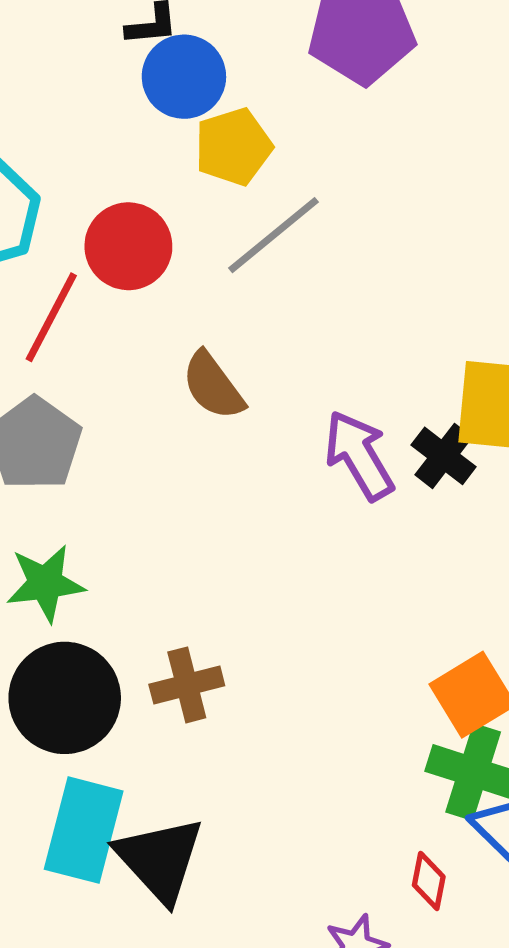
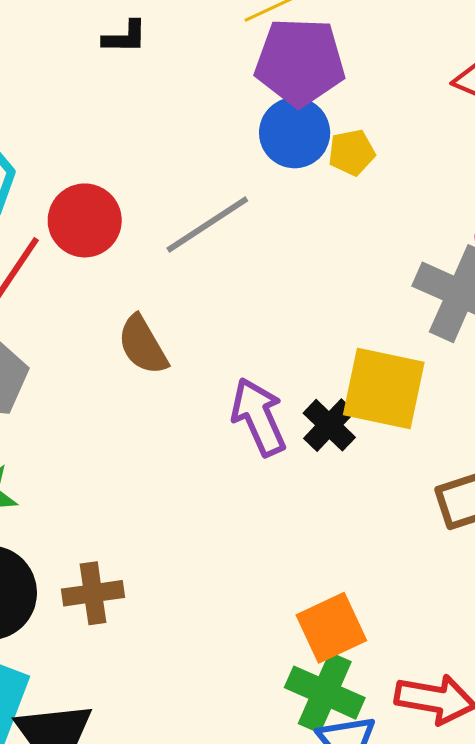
blue circle: (184, 77) -> (295, 133), moved
yellow pentagon: (233, 147) -> (352, 152), moved, size x0.7

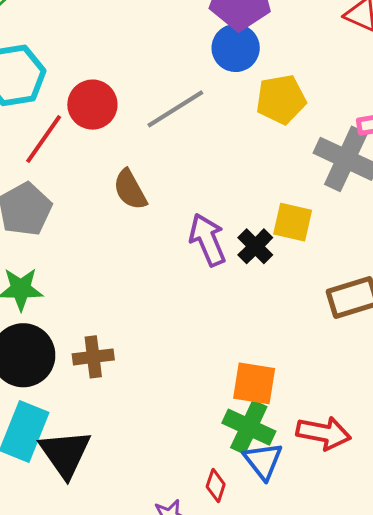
yellow pentagon: (352, 152) -> (281, 99), moved, size x1.6
yellow square: (384, 389) -> (293, 222), size x0.7
orange square: (331, 628) -> (254, 383), turned 33

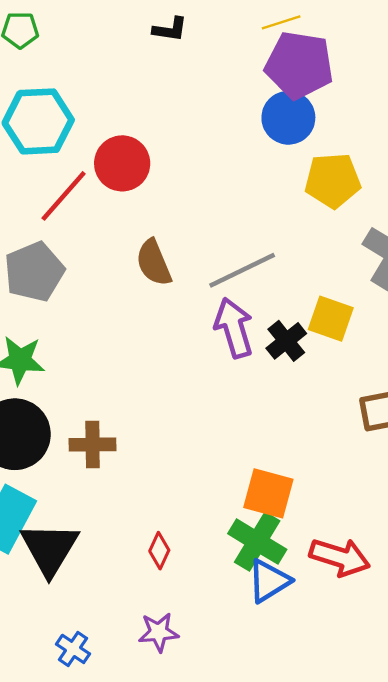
gray line: (175, 109) -> (242, 270), moved
blue triangle: (263, 461) -> (269, 581), turned 30
red diamond: (216, 486) -> (159, 551), moved

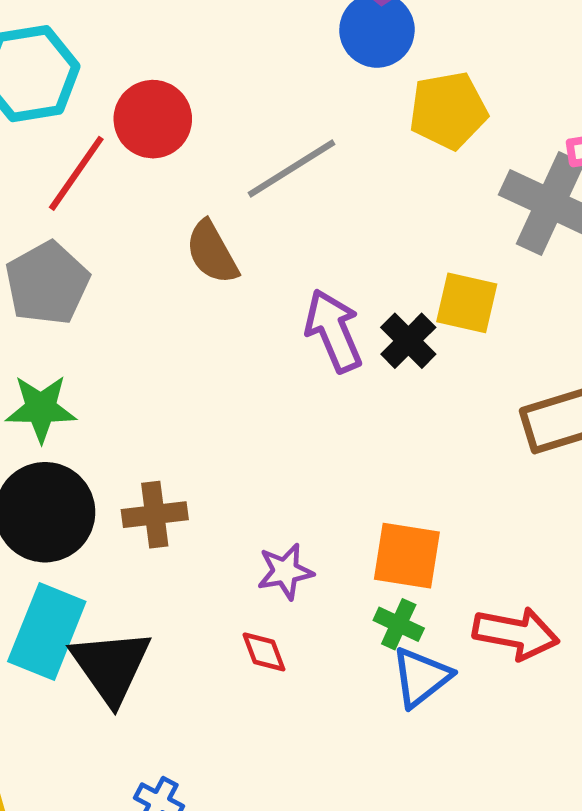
gray line: (242, 270) -> (292, 168), moved
green cross: (257, 542) -> (399, 624), size x0.6
red diamond: (159, 551) -> (264, 652), turned -39
purple star: (159, 632) -> (285, 571), moved

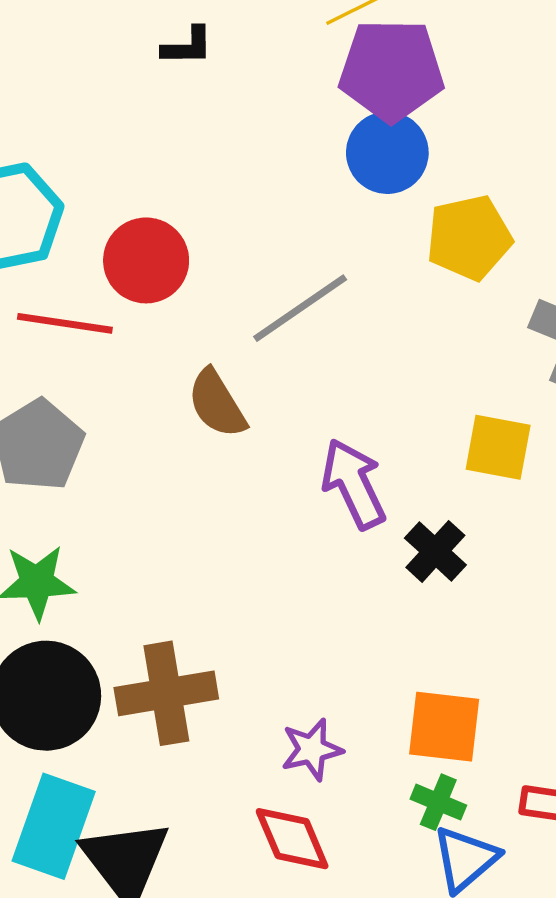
red line: (76, 173) -> (65, 323), turned 66
black cross: (408, 341) -> (435, 551), moved
brown cross: (155, 515) -> (166, 693), size x1.4
red diamond: (264, 652) -> (292, 839), size x1.5

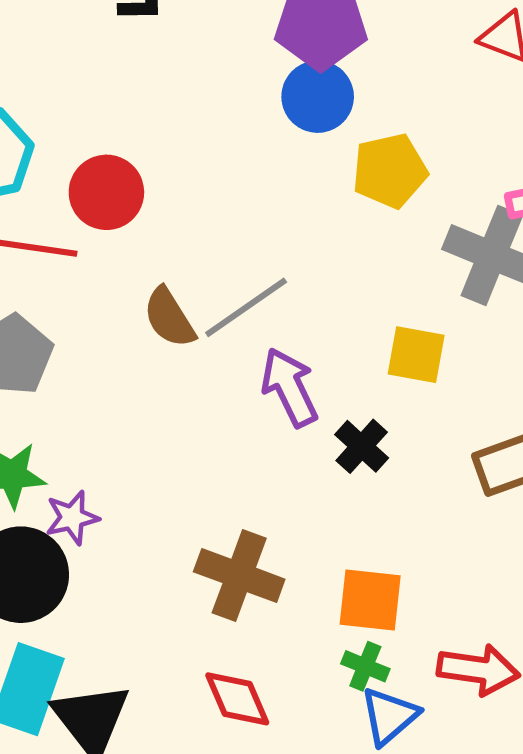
gray line: (300, 308) -> (246, 307), moved
brown cross: (166, 693) -> (239, 575), moved, turned 30
purple star: (312, 749) -> (72, 518), moved

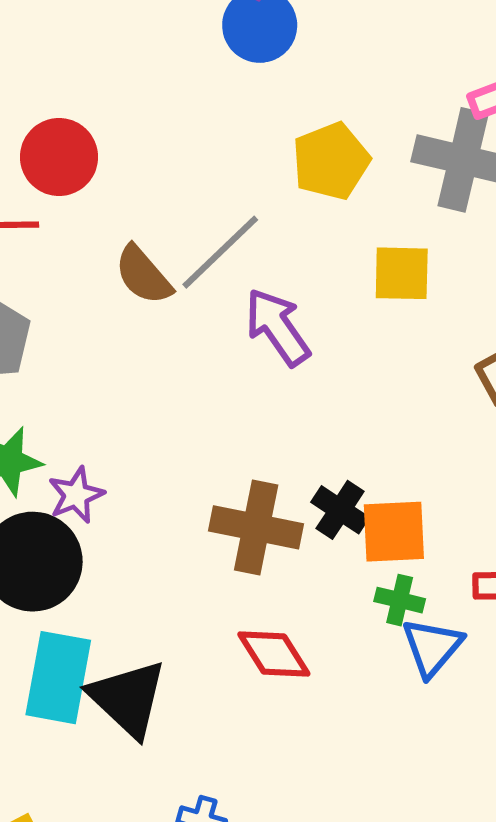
yellow pentagon: (390, 171) -> (331, 161), moved
black cross: (362, 446) -> (340, 510), moved

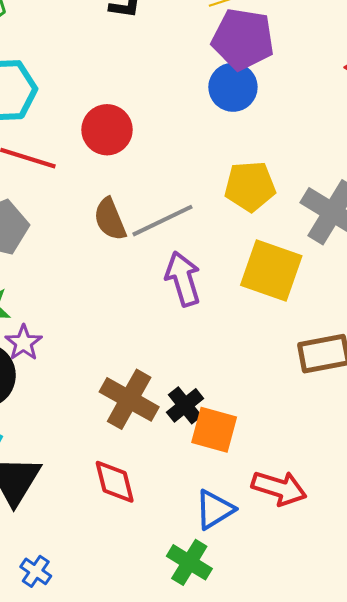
red circle: (59, 157) -> (107, 130), moved
yellow square: (402, 273) -> (271, 270), size x1.5
purple star: (76, 495) -> (24, 343), turned -30
green cross: (400, 600) -> (189, 562), moved, size x1.4

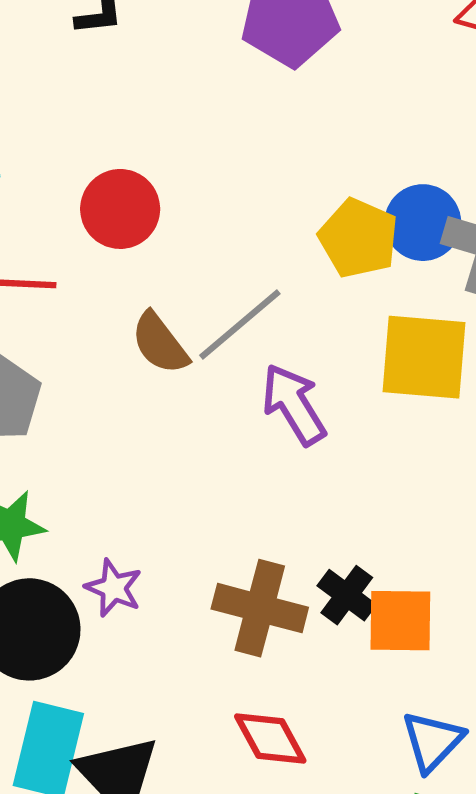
blue circle: (233, 87) -> (423, 223), moved
yellow pentagon: (250, 186) -> (359, 238), turned -30
purple star: (24, 343) -> (114, 588), moved

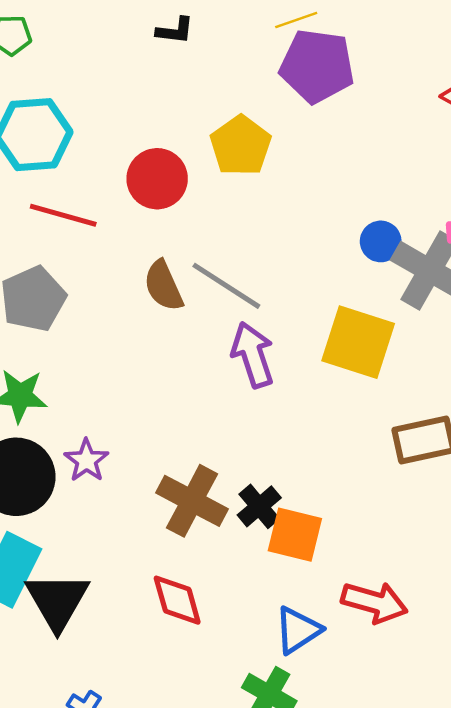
blue circle: (423, 223) -> (381, 241), size x0.7
yellow pentagon: (359, 238) -> (241, 146), moved
gray line: (240, 325) -> (226, 286), turned 60

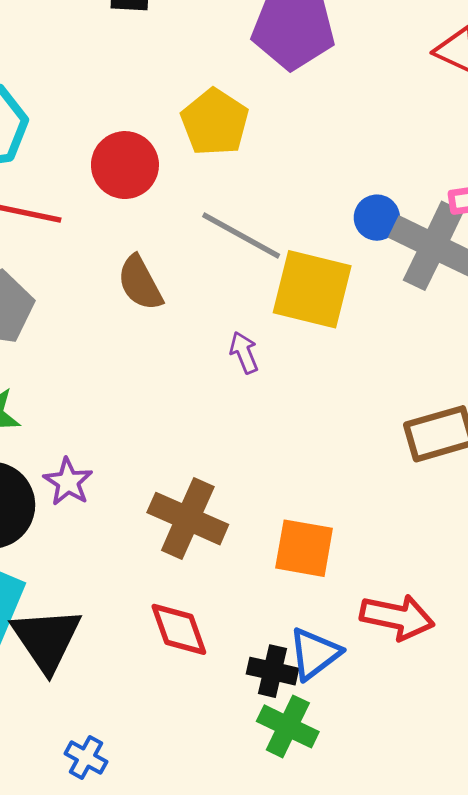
gray line: (226, 286) -> (241, 235), moved
yellow square: (358, 342) -> (312, 289), moved
purple arrow: (253, 355) -> (244, 353), size x0.6
black cross: (259, 506) -> (273, 671), moved, turned -33

